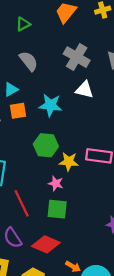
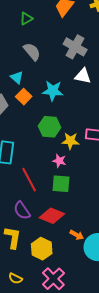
cyan triangle: (11, 89) -> (17, 77), turned -48
orange square: (18, 111) -> (24, 97), turned -35

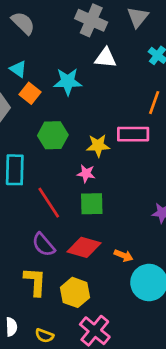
gray semicircle: (32, 52) -> (23, 23), moved
green hexagon: (49, 127) -> (53, 135), moved
orange arrow: (77, 235) -> (124, 256), moved

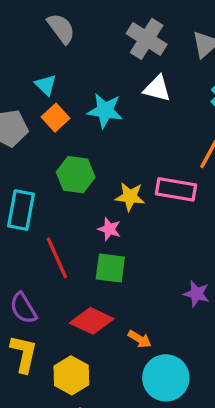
purple semicircle: (44, 245) -> (23, 308), moved

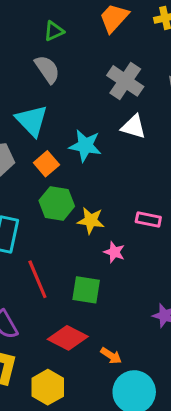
cyan triangle: (46, 85) -> (32, 121), size x1.6
orange square: (56, 118) -> (46, 164), moved
pink rectangle: (176, 189) -> (148, 220), size x0.7
yellow star: (130, 197) -> (91, 221), moved
pink star: (109, 229) -> (114, 252), moved

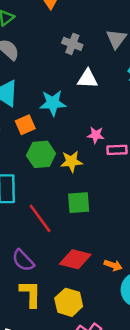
gray cross: (125, 81) -> (72, 44), size x0.7
orange square: (46, 164) -> (25, 125), turned 30
pink star: (114, 252) -> (96, 135), moved
green square: (86, 290) -> (79, 203), moved

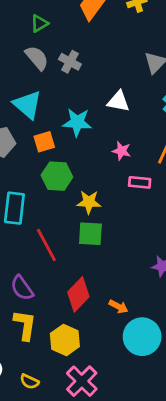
gray cross: (72, 44) -> (70, 62), moved
pink star: (96, 135) -> (121, 151), moved
yellow star: (71, 162) -> (89, 202), moved
red diamond: (75, 259) -> (78, 294), turned -68

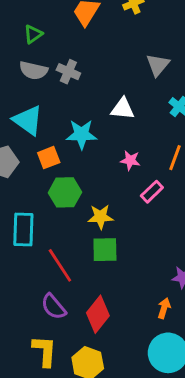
gray semicircle: (37, 58) -> (34, 70), turned 148
pink rectangle: (140, 182) -> (152, 192), turned -45
purple semicircle: (22, 288) -> (54, 307), moved
orange arrow: (118, 307) -> (164, 308), moved, turned -96

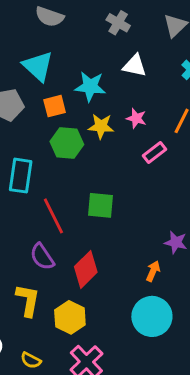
gray cross: (68, 72) -> (118, 23), moved
yellow star: (101, 217) -> (101, 126), moved

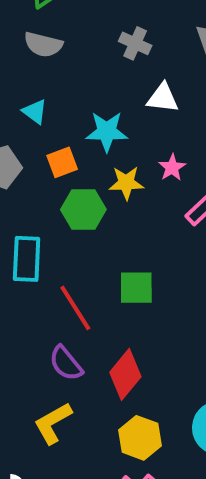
cyan triangle: (38, 66) -> (35, 112), size x0.6
pink star: (136, 118) -> (172, 168), turned 30
yellow L-shape: (28, 300) -> (53, 423), turned -124
yellow hexagon: (70, 317) -> (140, 438), moved

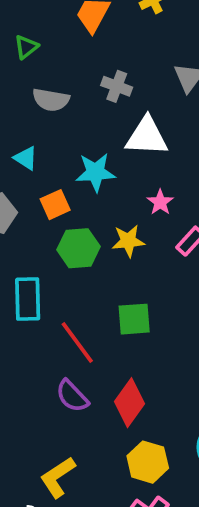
gray semicircle: (43, 45) -> (51, 100), moved
white triangle: (163, 98) -> (147, 136), size x1.4
yellow star: (126, 183) -> (128, 241), moved
yellow L-shape: (53, 423) -> (58, 477), moved

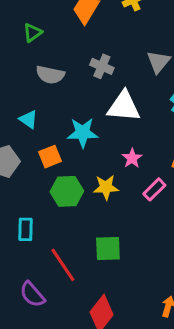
cyan rectangle: (28, 299) -> (26, 229), size x0.7
purple semicircle: (72, 396) -> (32, 294), moved

